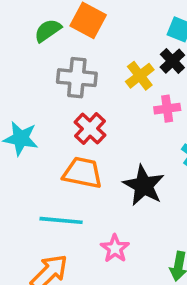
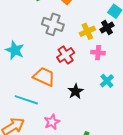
red cross: (90, 129) -> (66, 55), moved
black star: (144, 185) -> (76, 91), size x0.7

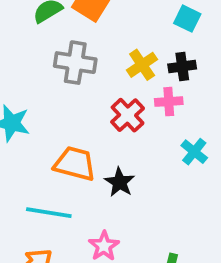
black cross: (107, 27) -> (182, 67), moved, turned 32
red cross: (66, 55) -> (128, 115), moved
black star: (76, 91) -> (120, 182), moved

